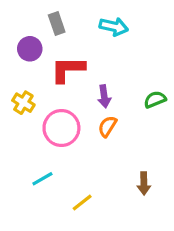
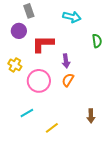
gray rectangle: (57, 23) -> (29, 11), moved
green semicircle: (155, 99) -> (97, 41), moved, turned 104

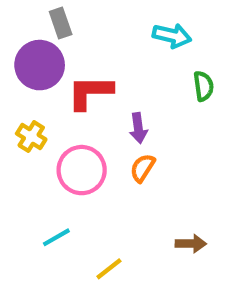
cyan arrow: (72, 17) -> (172, 36), moved
purple circle: (19, 31) -> (40, 65), size x1.5
brown arrow: (91, 116) -> (191, 244), turned -88

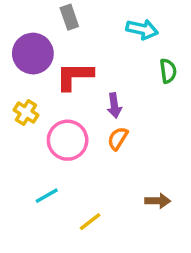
gray rectangle: (61, 23) -> (69, 17), moved

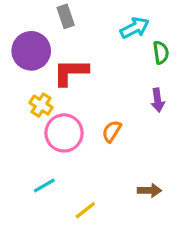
cyan arrow: (142, 29) -> (135, 28), turned -40
green semicircle: (168, 71) -> (161, 52), moved
purple arrow: (114, 106) -> (158, 100), moved
yellow cross: (26, 112) -> (41, 105), moved

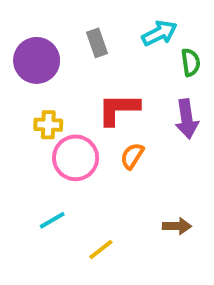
gray rectangle: (66, 16) -> (97, 43), moved
red L-shape: (71, 72) -> (118, 109), moved
purple arrow: (158, 100) -> (187, 119), size x1.4
yellow cross: (41, 105) -> (48, 125), turned -30

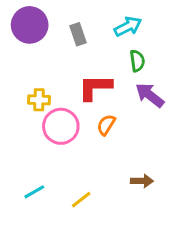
purple circle: (37, 60) -> (30, 25), moved
green semicircle: (191, 62) -> (137, 61), moved
purple arrow: (187, 119) -> (150, 95), turned 136
cyan line: (52, 220) -> (34, 192), moved

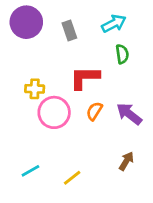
purple arrow: (150, 95) -> (129, 114), moved
brown arrow: (142, 181) -> (126, 161), turned -60

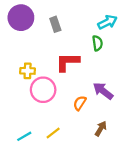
cyan arrow: (114, 24) -> (107, 22), moved
orange semicircle: (94, 111) -> (80, 103), moved
yellow line: (72, 178) -> (53, 133), moved

